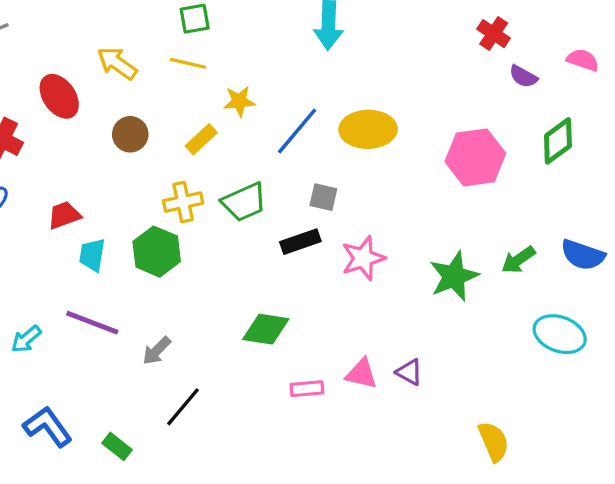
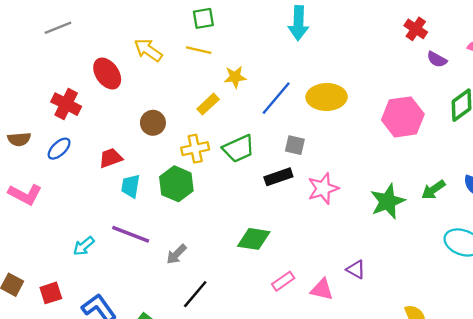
brown circle: (130, 134) -> (153, 123), moved
pink triangle: (361, 374) -> (322, 289), moved
pink rectangle: (307, 389) -> (283, 281), turned -30

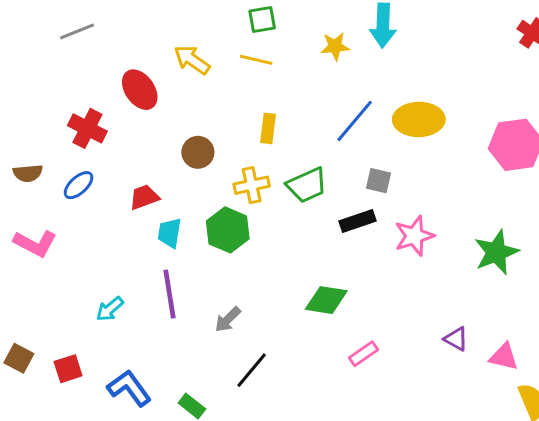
yellow star: (235, 77) -> (335, 46), moved
yellow rectangle: (208, 104) -> (268, 128), turned -40
purple line: (131, 234) -> (170, 294), turned 60
pink triangle: (322, 289) -> (504, 357), moved

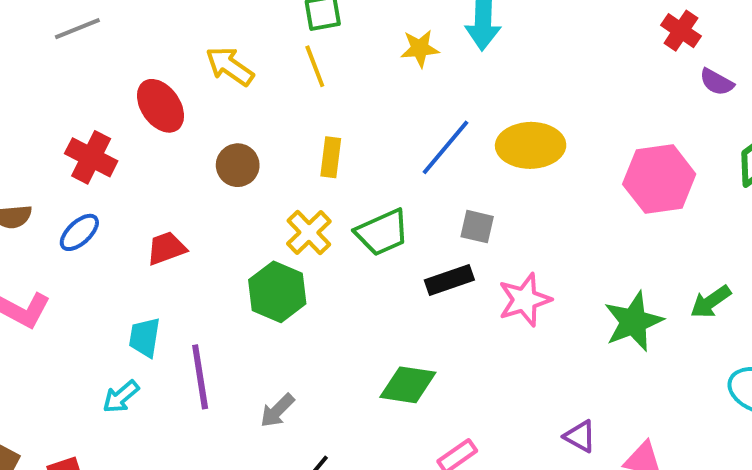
yellow line: (256, 60) -> (315, 66), turned 56
brown circle: (198, 152) -> (238, 165), moved
yellow cross: (252, 185) -> (309, 232), turned -32
cyan trapezoid: (170, 233) -> (145, 337), moved

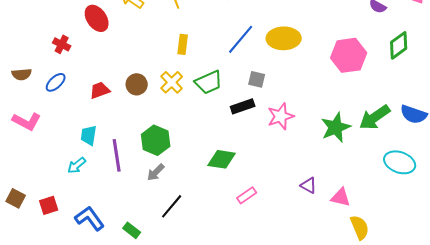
red cross: (91, 157) -> (62, 44), size x0.7
brown circle: (238, 165) -> (137, 84), moved
green hexagon: (277, 292) -> (156, 140), moved
green arrow: (711, 302) -> (375, 117), size x1.5

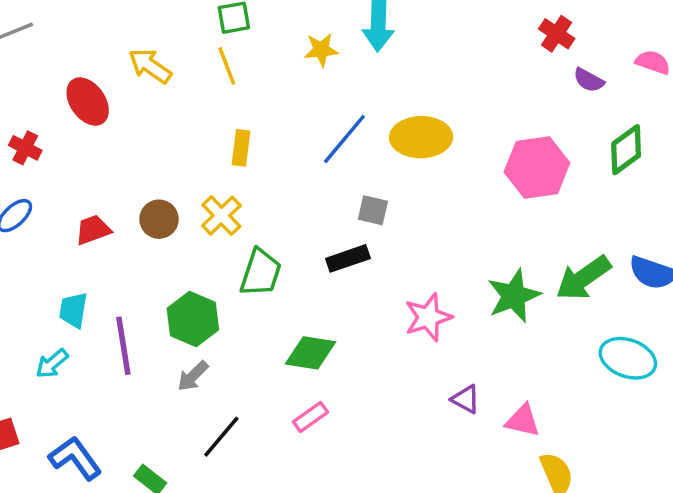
green trapezoid: (209, 82) -> (261, 273), moved, turned -48
pink star: (281, 116) -> (428, 317), moved
pink rectangle: (247, 195) -> (311, 417), moved

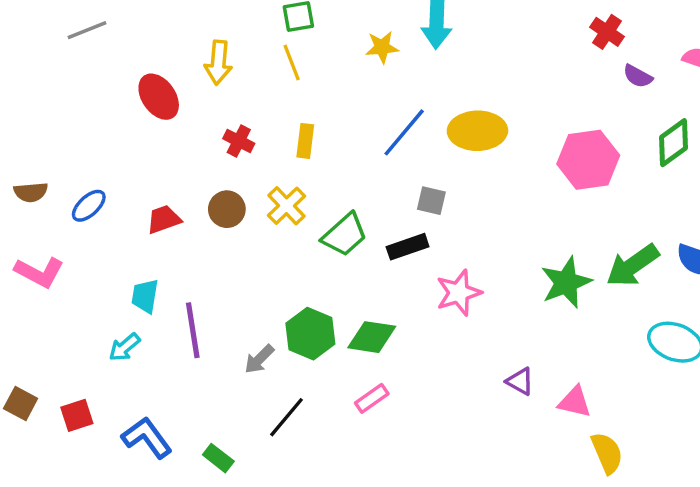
yellow arrow: (150, 66) -> (218, 63), turned -120
red cross: (25, 148) -> (239, 141), moved
green trapezoid: (261, 273) -> (344, 235), moved, turned 30
pink star: (428, 317) -> (459, 293), moved
green hexagon: (193, 319) -> (310, 334), moved

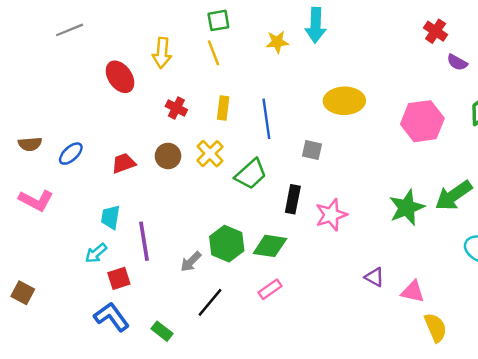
blue line: (404, 132) -> (266, 119), moved, turned -48
black rectangle: (408, 247) -> (293, 199), moved, turned -60
red square: (77, 415) -> (119, 278), moved

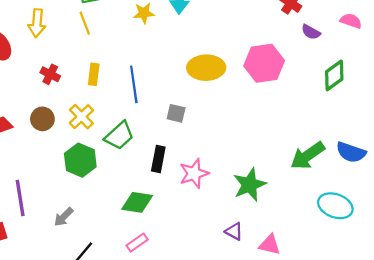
pink hexagon: (422, 121) -> (264, 63), moved
green star: (407, 208) -> (250, 185), moved
green hexagon: (227, 244) -> (80, 160), moved

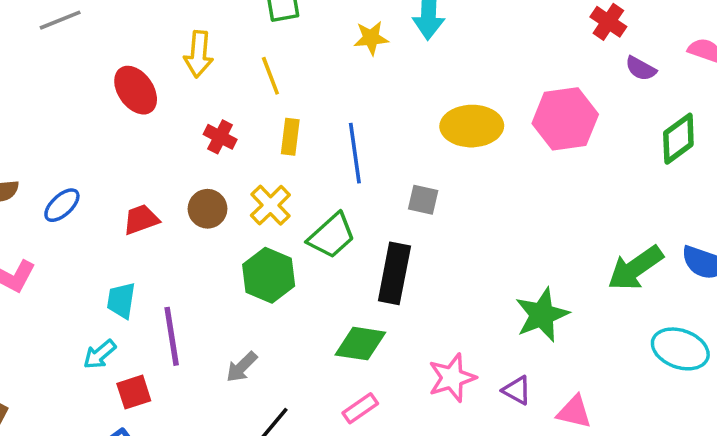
yellow line: (85, 23) -> (270, 76), moved
black rectangle: (158, 159) -> (394, 273), size x1.4
pink star: (194, 173) -> (452, 378), moved

